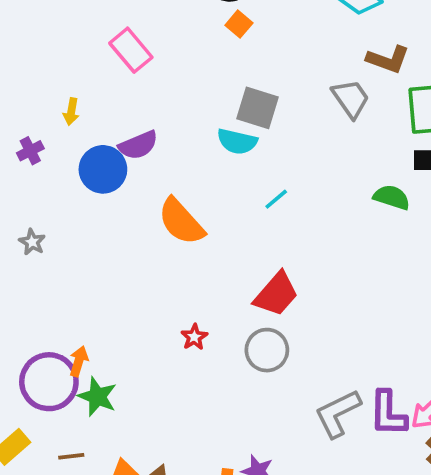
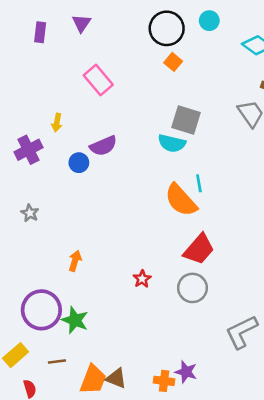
purple cross: (30, 151) -> (28, 150), size x1.5
blue circle: (103, 169) -> (79, 163), size x0.6
cyan line: (276, 199) -> (199, 183), turned -60
orange semicircle: (181, 222) -> (181, 200), moved
orange arrow: (79, 361) -> (75, 261), moved

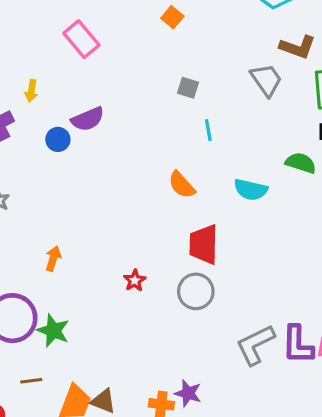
gray square: (186, 120) -> (188, 88), size x0.6
cyan semicircle: (172, 143) -> (251, 190), moved
cyan line: (199, 183) -> (208, 130), moved
orange semicircle: (181, 200) -> (182, 185), size x0.7
red trapezoid: (199, 249) -> (204, 244), turned 140

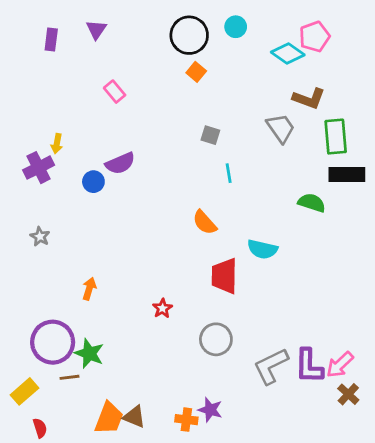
pink rectangle: (81, 39) -> (115, 92), size x0.7
yellow arrow: (31, 91) -> (57, 144), moved
cyan semicircle: (251, 190) -> (262, 249), moved
gray circle: (196, 291) -> (216, 339), moved
brown line: (31, 381) -> (70, 377), moved

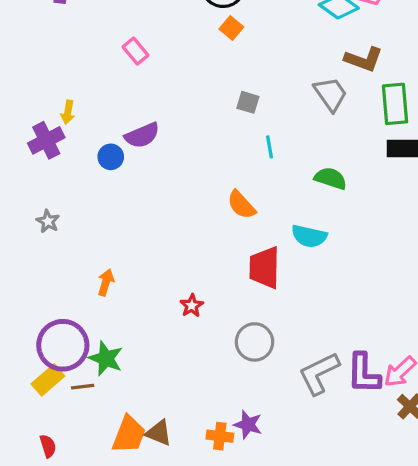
green semicircle: (312, 203) -> (331, 178), moved
yellow rectangle: (24, 391) -> (48, 380), moved

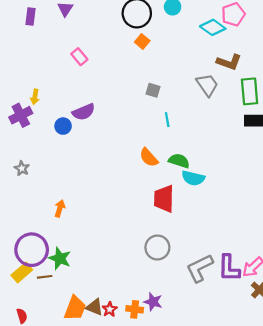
green semicircle: (331, 178) -> (179, 161), moved
red star: (192, 306) -> (110, 309), moved

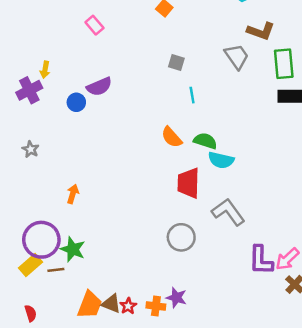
gray L-shape: (200, 268) -> (228, 212), moved, turned 80

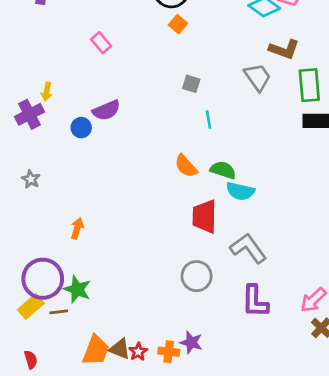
purple L-shape: (261, 260) -> (255, 301), moved

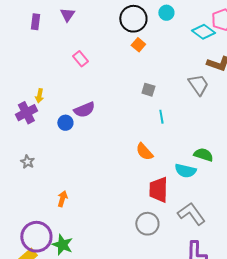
green semicircle: (223, 170) -> (203, 155), moved
gray circle: (197, 276) -> (147, 224), moved

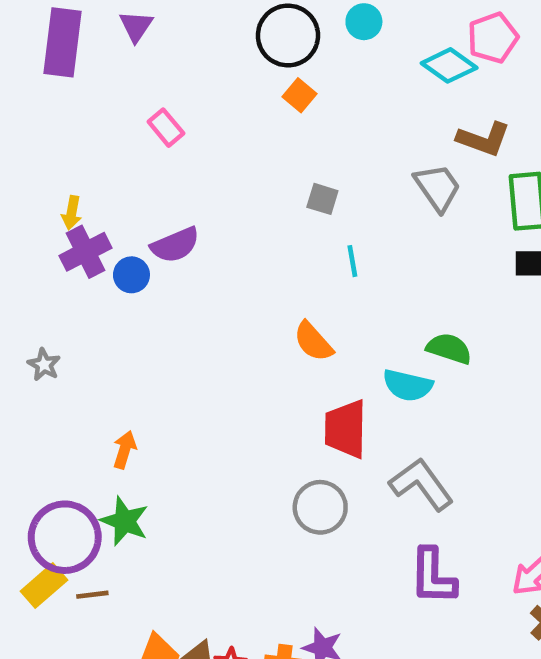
purple rectangle: (35, 22) -> (62, 42), size x1.8
purple cross: (26, 113) -> (85, 252), moved
green star: (62, 245) -> (125, 521), moved

